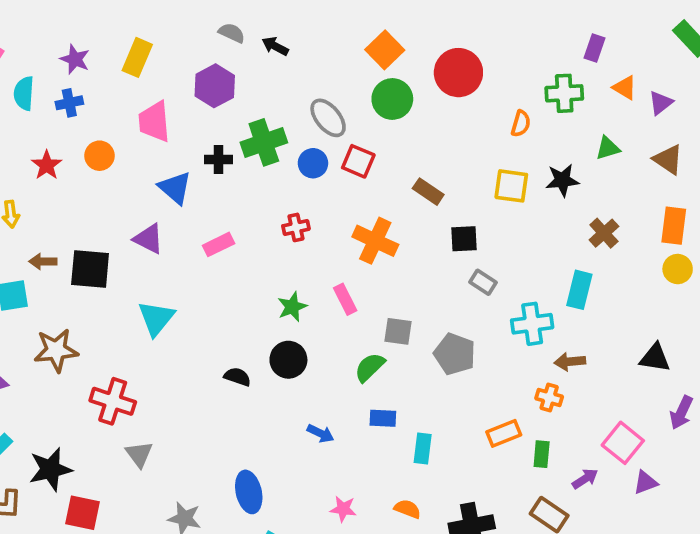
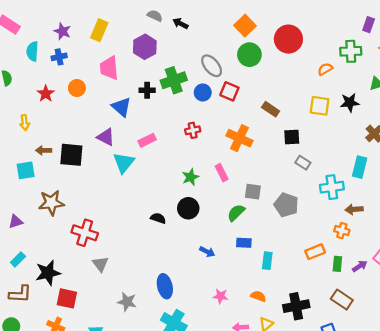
orange semicircle: (521, 124) -> (325, 69), turned -136
cyan triangle: (156, 318) -> (124, 163), moved
purple arrow: (585, 479) -> (360, 266), moved

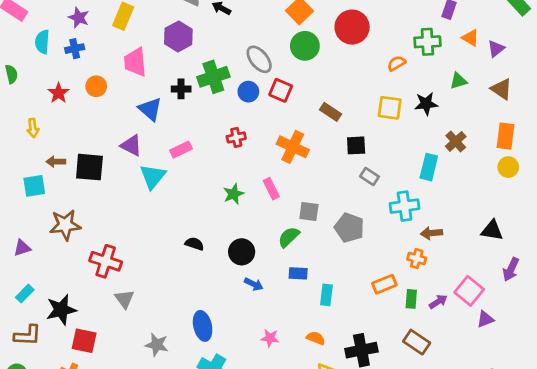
cyan rectangle: (360, 167) -> (429, 167), moved
black circle: (188, 208) -> (242, 252), moved

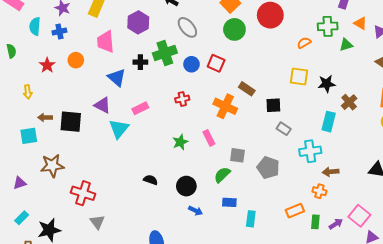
gray ellipse: (259, 59) -> (187, 27), moved
green triangle: (458, 81) -> (346, 45), moved
black star: (426, 104) -> (327, 84), moved
brown rectangle: (330, 112) -> (247, 89), moved

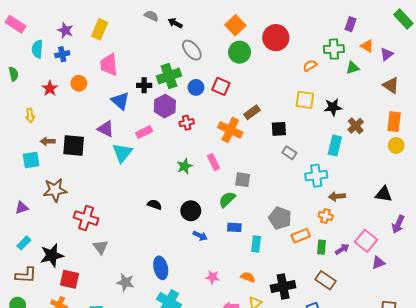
purple hexagon: (138, 22) -> (165, 106), moved
brown rectangle: (247, 89) -> (252, 112), turned -70
gray pentagon: (268, 168) -> (280, 218), moved

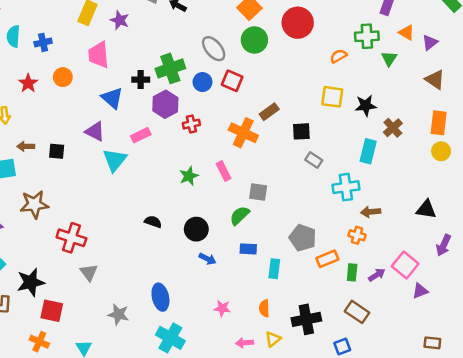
purple star: (65, 30) -> (120, 20), moved
gray ellipse: (192, 50) -> (214, 49), moved
green triangle: (353, 68) -> (389, 59), turned -40
black square: (74, 145) -> (57, 151), size x0.6
orange semicircle: (248, 277) -> (264, 308), turned -112

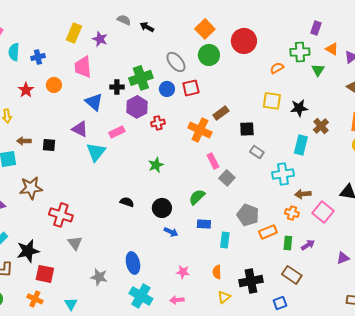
red square: (232, 81) -> (191, 88), turned -36
pink rectangle: (224, 171) -> (213, 161), moved
gray square: (258, 192) -> (227, 178), moved, turned 35
pink square: (405, 265) -> (323, 212), moved
pink arrow: (245, 343) -> (177, 300), moved

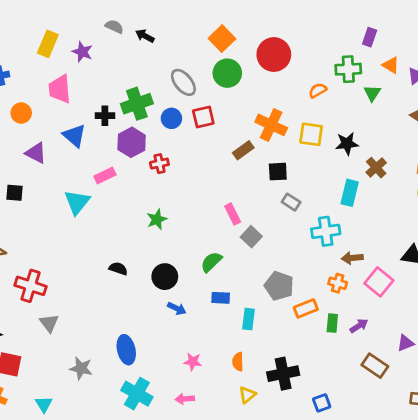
purple triangle: (80, 129) -> (36, 153), moved
orange cross: (200, 130) -> (271, 125), moved
brown rectangle: (292, 275) -> (375, 366), moved

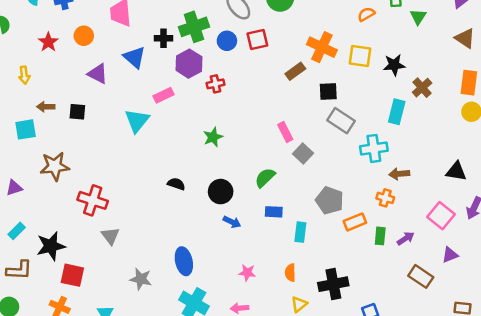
gray rectangle: (291, 202) -> (341, 121), size x1.5
pink square: (379, 282) -> (441, 216), moved

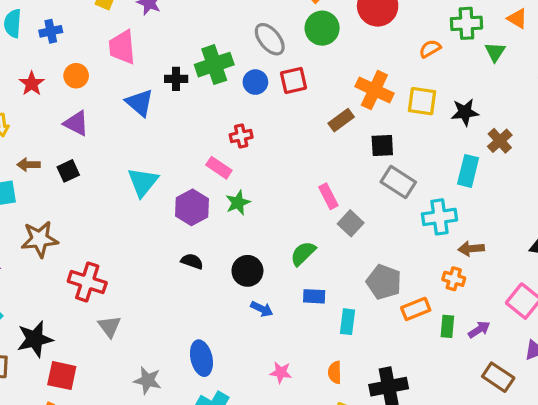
purple hexagon: (189, 64) -> (192, 207), moved
purple triangle: (98, 74) -> (76, 123), moved
pink rectangle: (164, 95) -> (219, 168), moved, turned 60
black square: (77, 112) -> (68, 171), turned -30

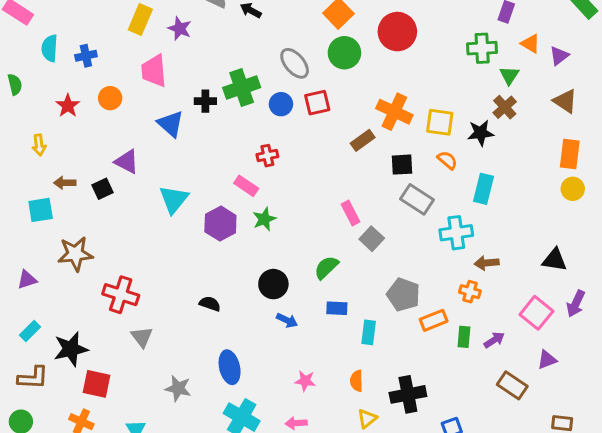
orange semicircle: (430, 49) -> (447, 160), moved, turned 70
purple triangle: (76, 123) -> (127, 162), moved
brown cross: (500, 141) -> (505, 107), moved
black semicircle: (192, 261) -> (210, 304), moved

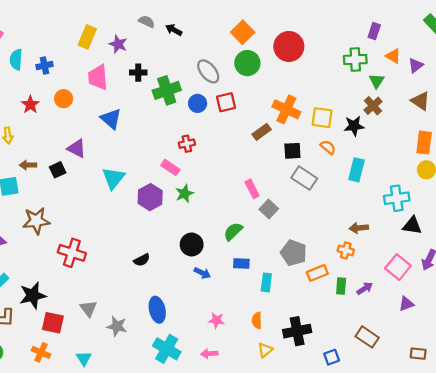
black cross: (205, 101) -> (138, 73), moved
cyan cross: (456, 233) -> (397, 198), moved
black semicircle: (210, 304) -> (142, 260), turned 133
gray triangle: (142, 337) -> (88, 309), moved
brown rectangle: (512, 385) -> (367, 337), moved

